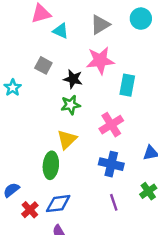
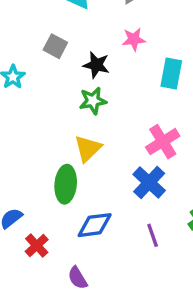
pink star: (100, 60) -> (134, 39), size x0.6
pink cross: (111, 125) -> (163, 142), moved
blue cross: (111, 164) -> (149, 182), turned 30
blue diamond: (58, 204) -> (95, 225), moved

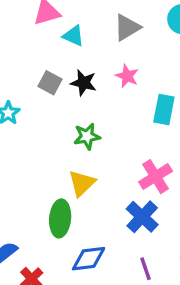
pink star: (134, 39) -> (127, 76), turned 30
black star: (96, 65) -> (84, 83), moved

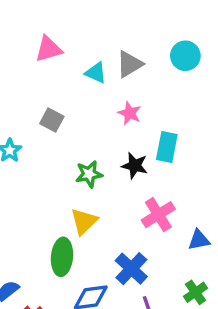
cyan triangle: (73, 36) -> (96, 73), moved
black star: (84, 83) -> (135, 166), moved
blue cross: (142, 217) -> (131, 269), moved

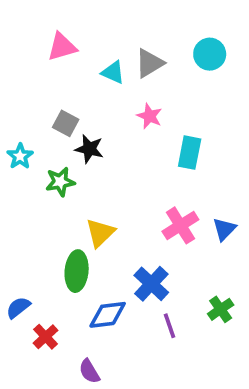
black star: (135, 166) -> (89, 149), moved
green star: (89, 174) -> (60, 182), moved
blue triangle: (199, 240) -> (224, 229), moved, turned -35

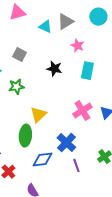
pink star: (149, 116) -> (77, 46), moved
black star: (89, 149) -> (54, 69), moved

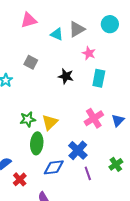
green star: (16, 87) -> (28, 119), moved

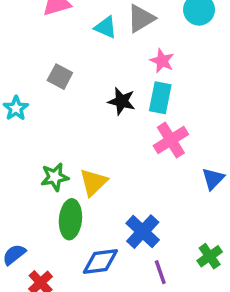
cyan rectangle: (99, 78) -> (160, 98), moved
pink cross: (94, 118) -> (171, 140), moved

